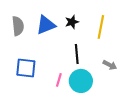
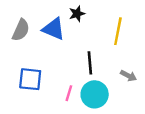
black star: (72, 22) -> (77, 14), moved
blue triangle: (46, 25) -> (54, 29), turned 45
gray semicircle: (18, 26) -> (21, 30), turned 30

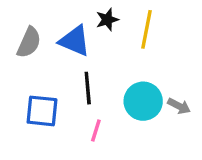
yellow line: (118, 31) -> (146, 29), moved
black line: (90, 63) -> (88, 88), moved
cyan circle: (95, 94) -> (143, 101), moved

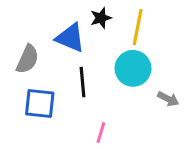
gray semicircle: (29, 42) -> (28, 59), moved
cyan circle: (143, 101) -> (133, 68), moved
pink line: (96, 131) -> (101, 133), moved

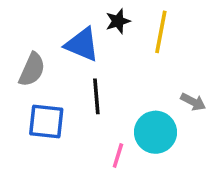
cyan circle: (133, 68) -> (156, 132), moved
gray arrow: (168, 99) -> (193, 102), moved

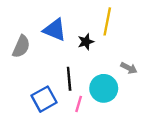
black star: (118, 21) -> (86, 42), moved
black line: (96, 96) -> (69, 79), moved
blue square: (46, 121) -> (44, 99), moved, turned -35

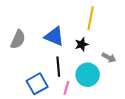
blue triangle: (55, 30) -> (54, 36), moved
black star: (86, 42) -> (82, 44), moved

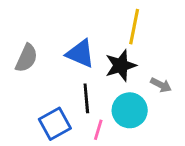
black star: (82, 44) -> (121, 65), size x1.5

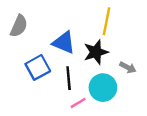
gray semicircle: (27, 58) -> (19, 26), moved
blue square: (55, 124) -> (38, 67), moved
pink line: (98, 130) -> (78, 103), turned 42

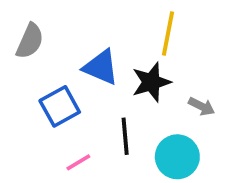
black line: (69, 78) -> (125, 136), moved
cyan circle: (103, 88) -> (177, 157), moved
pink line: (78, 103) -> (78, 162), moved

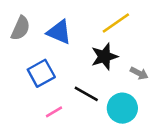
yellow line: (168, 34) -> (116, 23), turned 44
blue triangle: (101, 67) -> (59, 32), moved
black line: (125, 136) -> (86, 94), turned -55

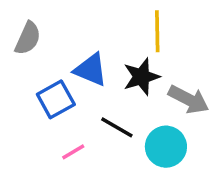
yellow line: (116, 23) -> (157, 31), turned -56
blue triangle: (59, 32) -> (91, 70), moved
gray arrow: (139, 73) -> (189, 99), size x1.6

